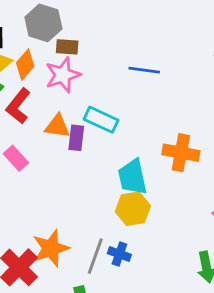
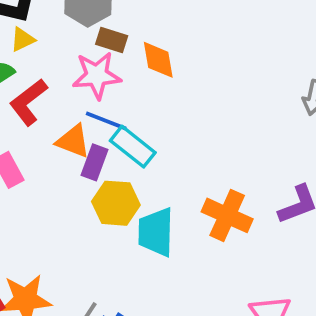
orange diamond: (25, 65) -> (158, 60), moved, turned -64
blue line: (144, 70) -> (106, 121), moved
yellow hexagon: (133, 209) -> (116, 203), moved

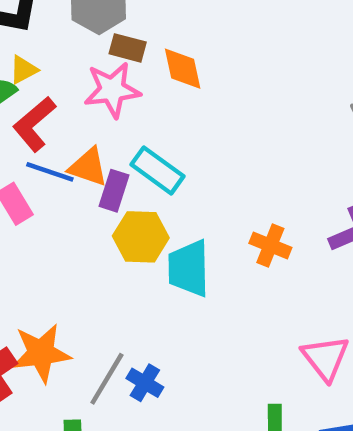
yellow triangle: (23, 39) -> (23, 70), moved
blue line: (106, 121) -> (50, 172), moved
orange cross: (227, 215) -> (270, 245), size x0.7

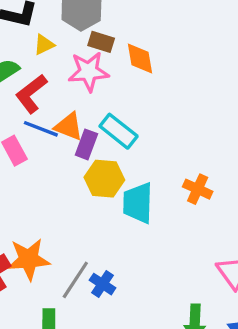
yellow triangle: (23, 70) -> (44, 45), moved

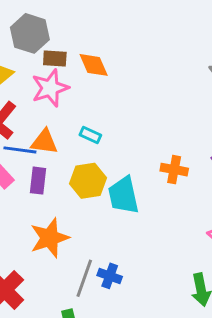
cyan rectangle: (119, 131) -> (90, 135), size x0.6
purple rectangle: (86, 144) -> (38, 181), moved
orange star: (29, 259) -> (50, 238), moved

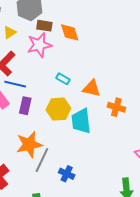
orange triangle: (44, 142) -> (91, 88), moved
gray line: (84, 278) -> (42, 160), moved

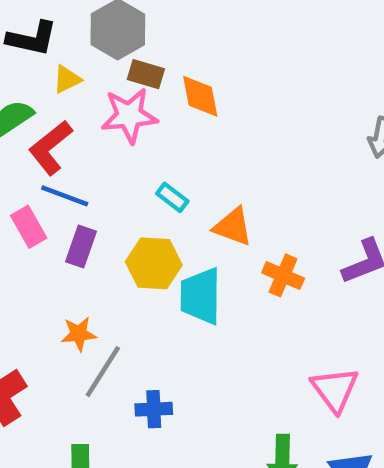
orange star: (29, 145) -> (79, 334), size x0.6
blue cross: (67, 174) -> (154, 409), turned -35

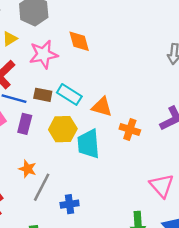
brown rectangle: (146, 74) -> (43, 95), moved
cyan rectangle: (172, 197) -> (69, 94), size x1.5
orange star: (79, 334) -> (28, 169), turned 30

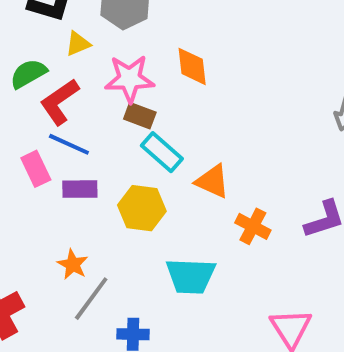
brown rectangle: (43, 95) -> (140, 116), moved
purple rectangle: (25, 124) -> (80, 189), turned 66
cyan trapezoid: (88, 144) -> (191, 276), moved, turned -92

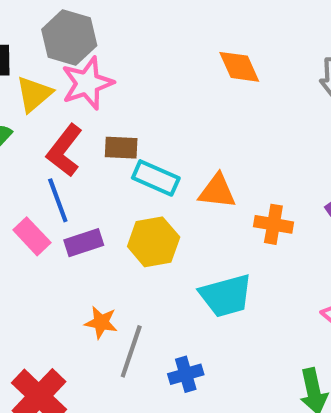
yellow triangle: (78, 44) -> (34, 94), size x1.4
orange diamond: (192, 66) -> (239, 67), moved
pink star: (130, 79) -> (87, 83), moved
red L-shape: (59, 102) -> (64, 151), moved
blue line: (69, 144) -> (58, 200), turned 63

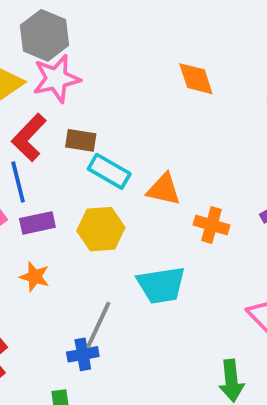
orange star: (101, 322) -> (35, 277), moved
gray line: (131, 351) -> (98, 325), moved
blue cross: (186, 374) -> (83, 354), moved

